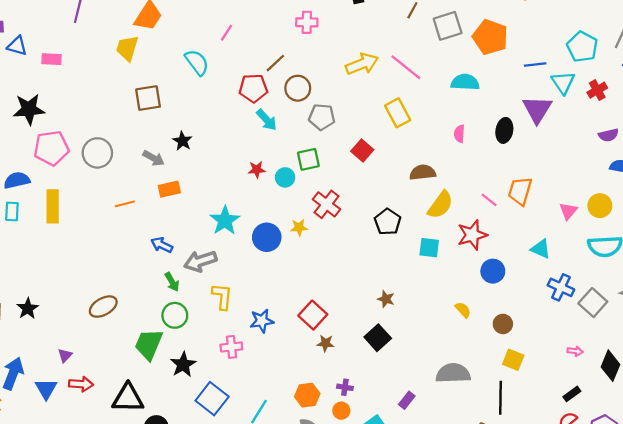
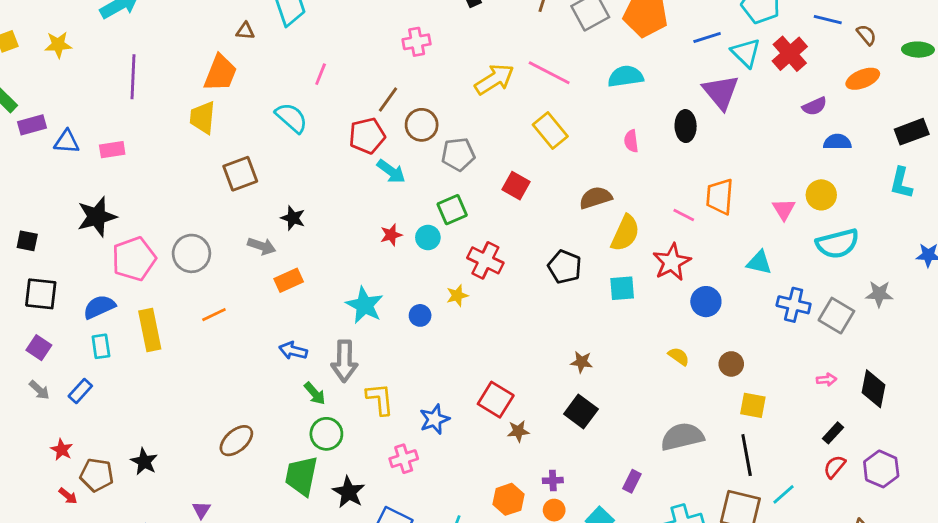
red cross: (597, 90) -> (790, 54), size x1.4
orange line: (125, 204) -> (214, 315), moved
blue circle: (267, 237) -> (420, 315), size x0.6
gray arrow: (200, 261) -> (344, 361), turned -60

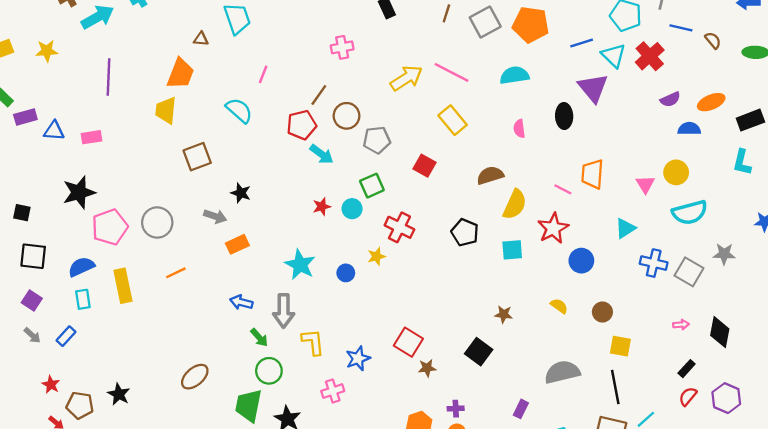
orange ellipse: (863, 79) -> (711, 102), moved
cyan triangle: (759, 263) -> (625, 228), turned -45
brown star: (582, 362) -> (504, 314), moved

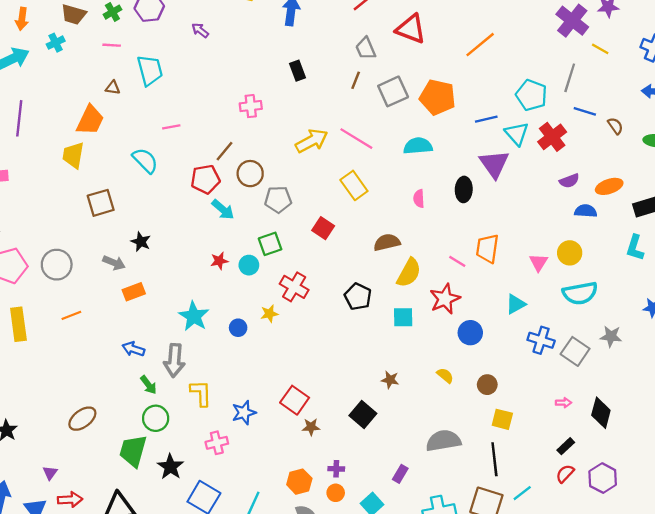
pink line: (263, 74) -> (171, 127), turned 54

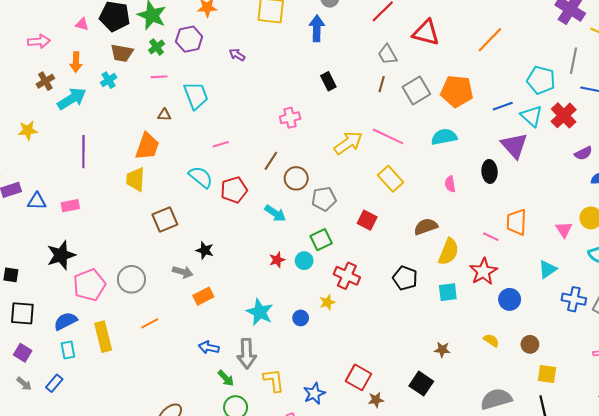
red pentagon: (205, 179) -> (234, 190), moved

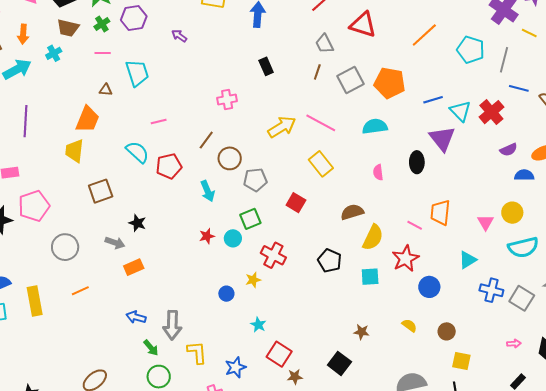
cyan pentagon: (541, 80) -> (471, 50), moved
cyan arrow: (275, 213) -> (208, 191), turned 30
pink pentagon: (89, 285) -> (34, 206), moved
cyan star: (260, 312) -> (258, 325), moved, size x0.6

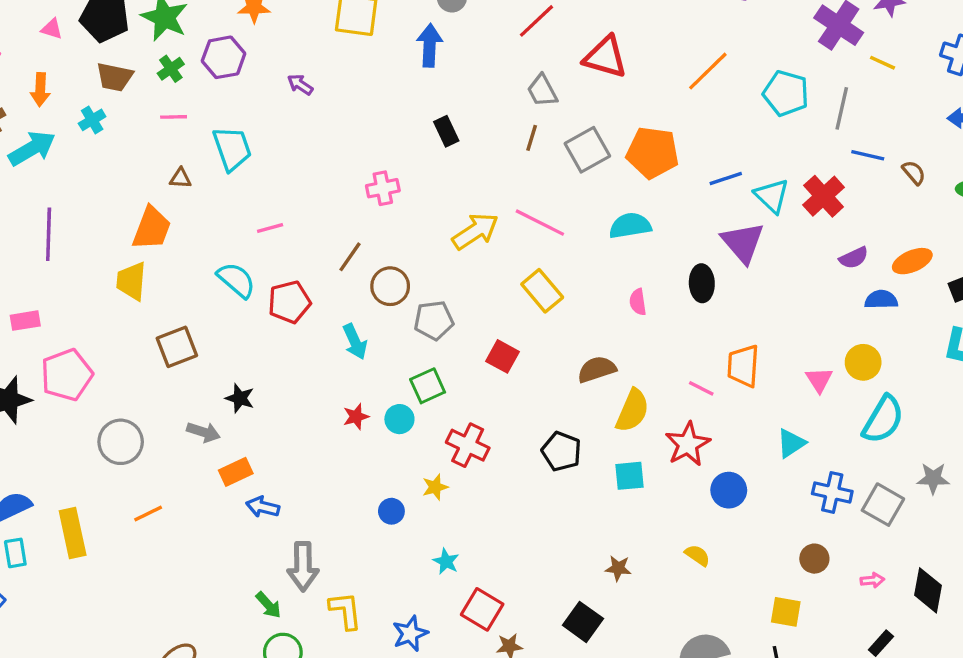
cyan semicircle: (523, 247) -> (883, 420), turned -44
blue arrow: (136, 317) -> (263, 507), moved
brown circle: (447, 331) -> (814, 559), moved

